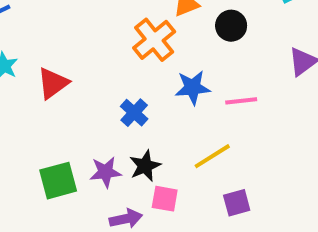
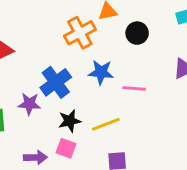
blue cross: (134, 113) -> (56, 82), size x1.5
black star: (145, 166) -> (70, 121), moved
purple star: (105, 172) -> (29, 104), moved

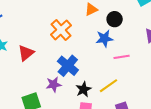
orange cross: (80, 33) -> (61, 30), moved
blue star: (101, 72) -> (104, 38), moved

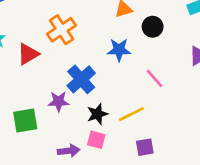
orange cross: (61, 30) -> (62, 30), moved
blue star: (104, 38) -> (119, 50), moved
pink line: (122, 57) -> (154, 78), turned 49

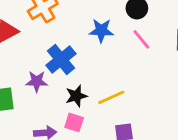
pink line: (154, 78) -> (141, 39), moved

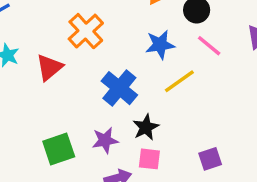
purple star: (37, 81) -> (105, 140), moved
yellow line: (111, 97) -> (179, 81), moved

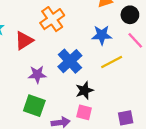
purple star: (105, 140) -> (37, 74), moved
green square: (59, 149) -> (34, 106), moved, turned 30

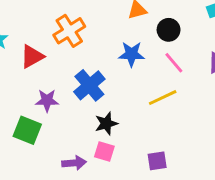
yellow line: (112, 62) -> (163, 98), moved
green square: (34, 106) -> (27, 130), moved

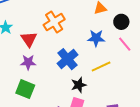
red triangle: (32, 57) -> (29, 39), turned -36
yellow line: (163, 98) -> (101, 66), moved
purple star: (47, 100) -> (28, 62), moved

